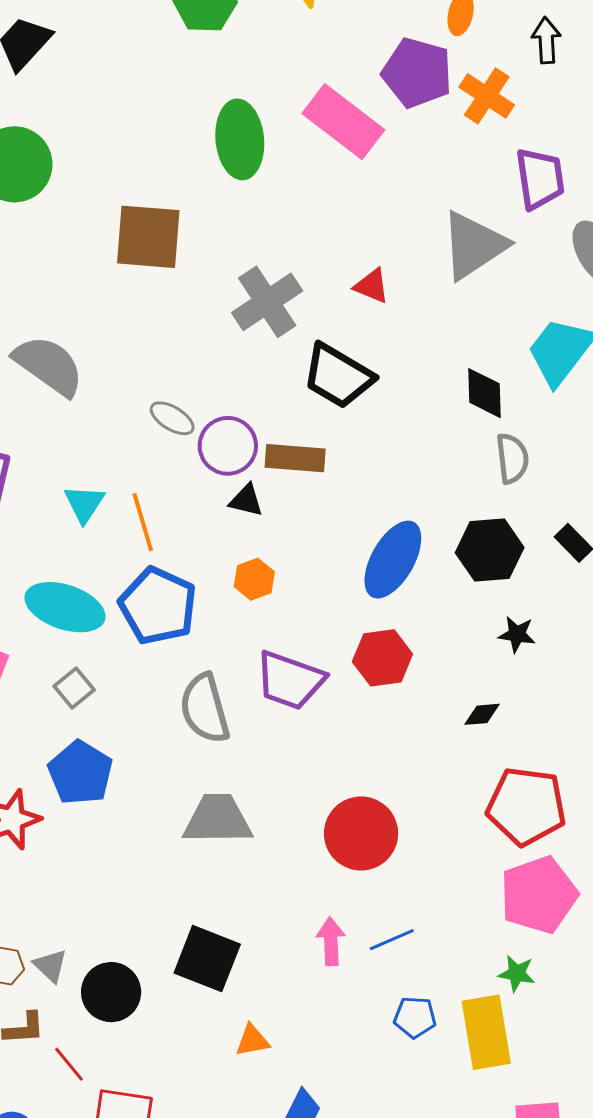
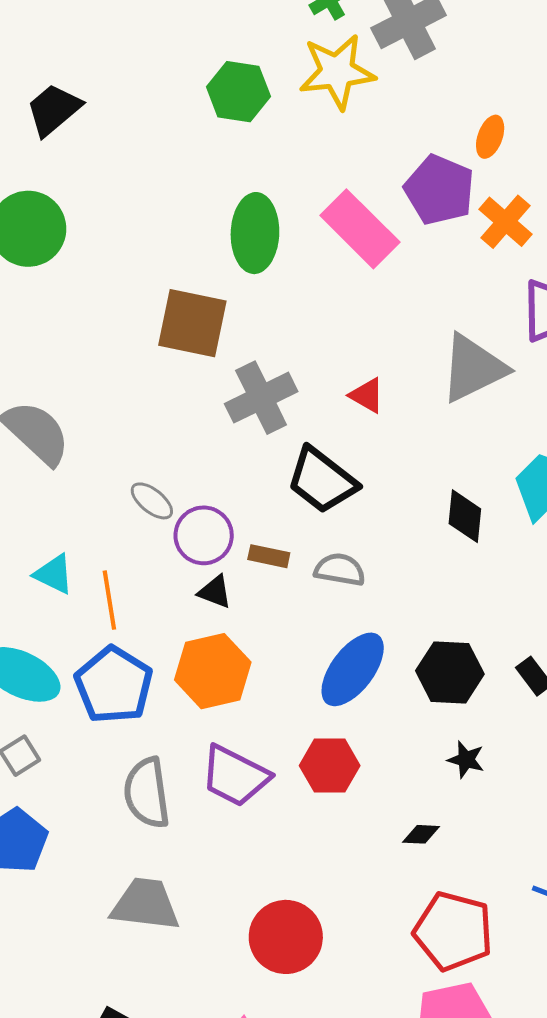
brown square: (148, 237) -> (192, 323), moved
brown rectangle: (295, 458) -> (269, 556), size x0.7
gray semicircle: (512, 458) -> (340, 570), moved, turned -81
cyan triangle: (84, 504) -> (54, 574), turned -45
orange hexagon: (254, 579) -> (213, 671), size x1.8

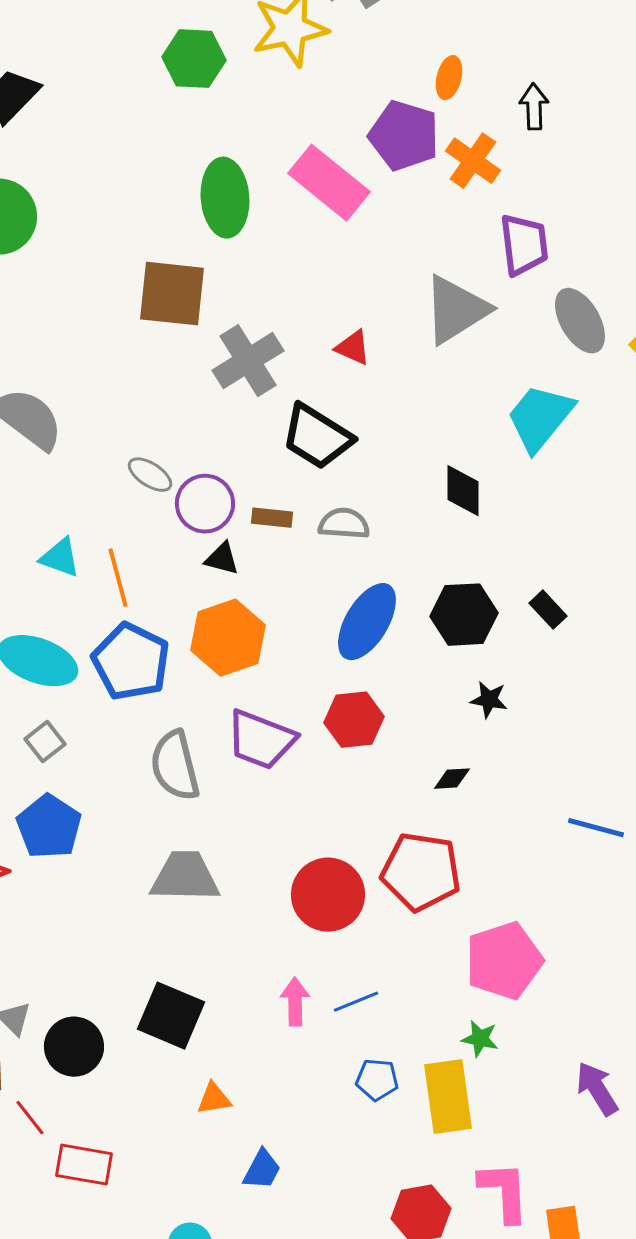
black diamond: (465, 516) -> (463, 491), moved
red pentagon: (453, 931) -> (421, 872), moved

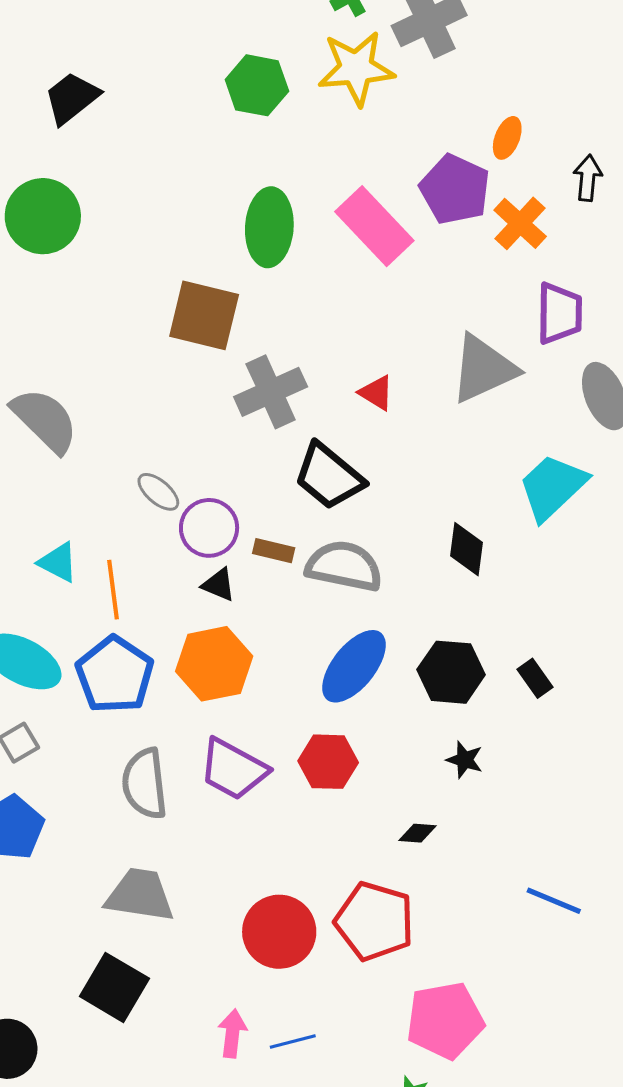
gray semicircle: (344, 524) -> (344, 566), size x1.5
black square: (171, 1016) -> (114, 987), moved

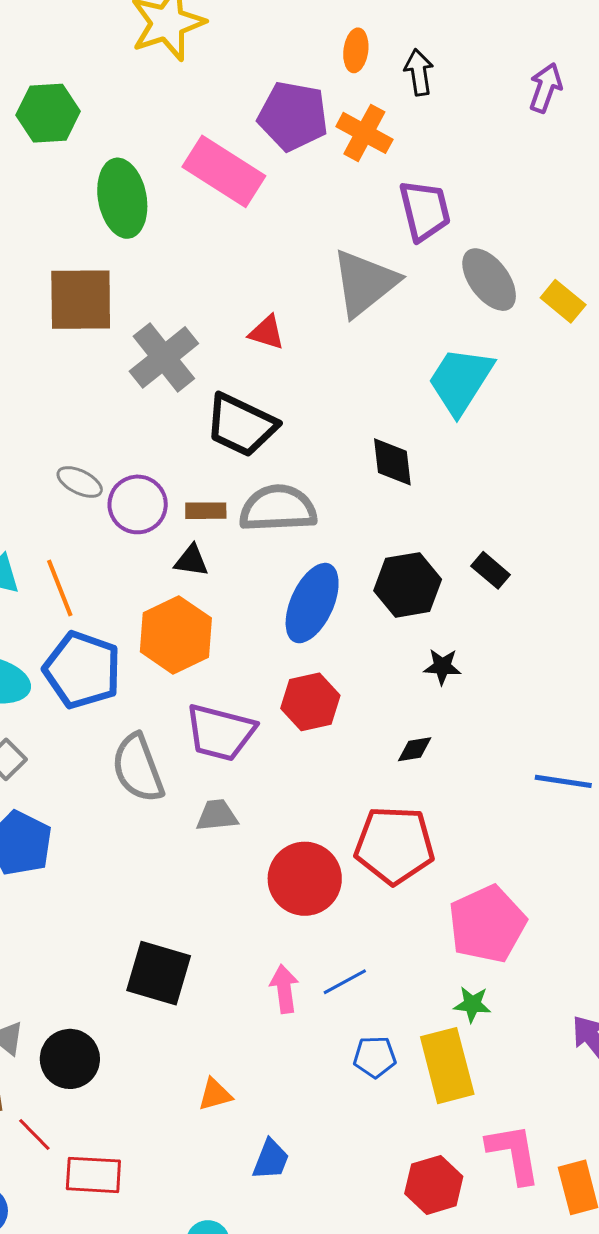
green hexagon: (257, 85) -> (48, 113), moved
orange ellipse: (507, 138) -> (356, 50), moved
black triangle: (219, 585) -> (191, 561), moved
gray trapezoid: (140, 895) -> (217, 815), moved, size x0.6

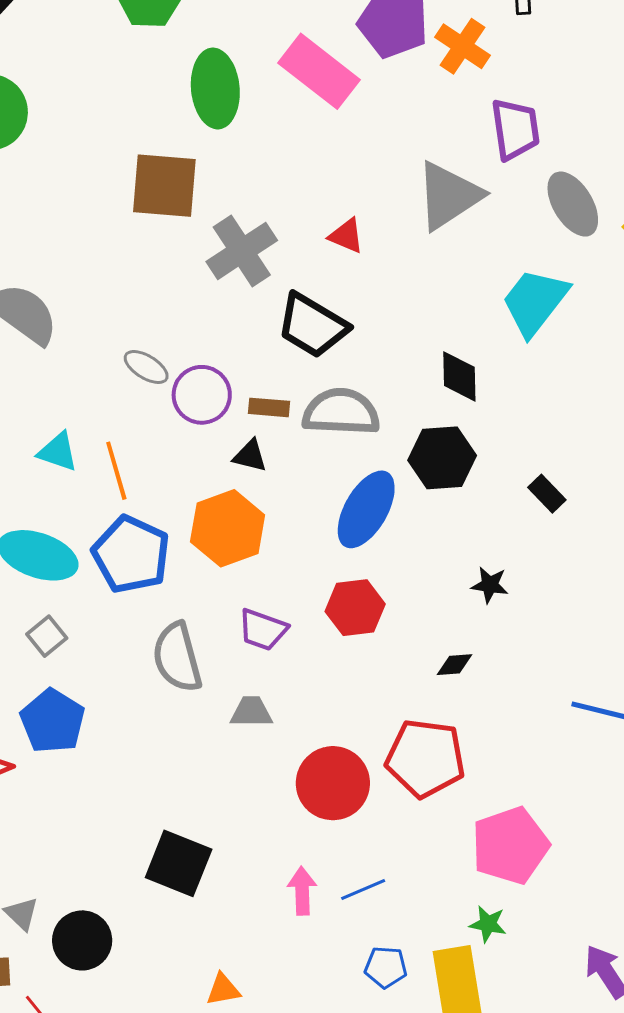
black hexagon: (408, 585) -> (442, 458), moved
purple trapezoid: (220, 732) -> (263, 630), size x0.7

